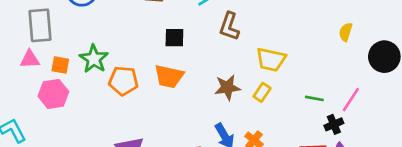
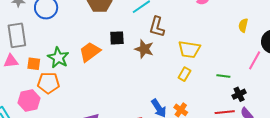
orange trapezoid: (169, 76) -> (90, 52), moved, turned 135
orange pentagon: (123, 81) -> (48, 83), moved
brown star: (227, 87) -> (144, 49), moved, turned 30
pink hexagon: (53, 94) -> (29, 100), moved
pink line: (351, 100) -> (255, 60), moved

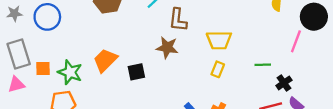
black square: (117, 38) -> (136, 72), moved
orange square: (34, 64) -> (43, 68), moved

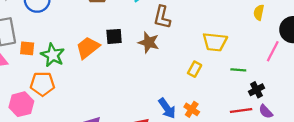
yellow trapezoid: (219, 40) -> (215, 42), moved
black square: (136, 72) -> (114, 36), moved

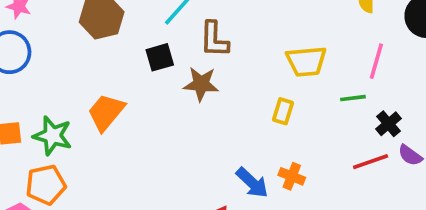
black square: (114, 36) -> (160, 57), moved
pink line: (273, 51) -> (376, 61), moved

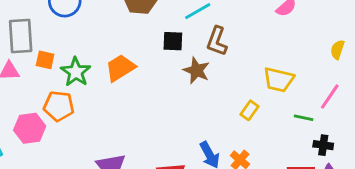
black cross: (388, 124) -> (323, 145), turned 30

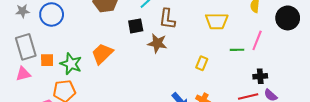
yellow trapezoid: (279, 80) -> (217, 21), moved
green line: (304, 118) -> (237, 50), moved

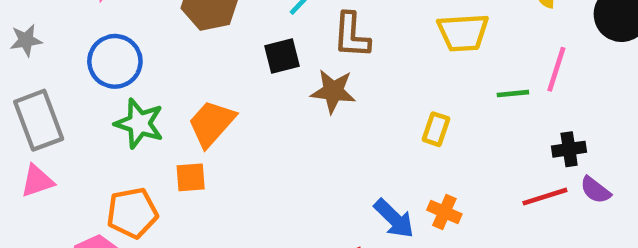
blue circle: (52, 14) -> (115, 61), moved
orange square: (47, 60) -> (191, 177), moved
green star: (71, 64) -> (139, 123), moved

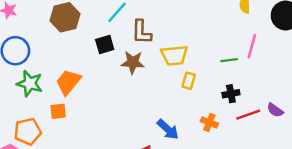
yellow trapezoid: (463, 32) -> (174, 55), moved
black cross: (569, 149) -> (231, 94), moved
orange cross: (444, 212) -> (209, 122), moved

